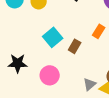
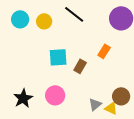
cyan square: (53, 37) -> (58, 57), turned 36
black star: (18, 63) -> (23, 98), moved, turned -30

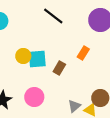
yellow circle: (44, 21) -> (23, 56), moved

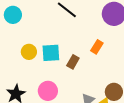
yellow circle: (23, 56) -> (29, 52), moved

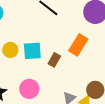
orange rectangle: (97, 47) -> (78, 45), size x1.5

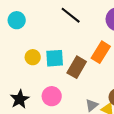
brown rectangle: (54, 60) -> (77, 67), size x1.5

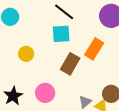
cyan square: (55, 58) -> (61, 34), moved

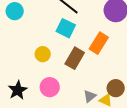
cyan square: (61, 34) -> (66, 28), turned 30
yellow circle: (26, 54) -> (43, 54), moved

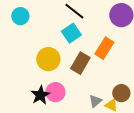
cyan square: (66, 28) -> (71, 33), turned 30
yellow circle: (43, 54) -> (48, 59), size x1.5
black star: (18, 90) -> (40, 95), moved

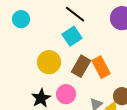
orange rectangle: (104, 48) -> (101, 67), moved, turned -60
pink circle: (55, 92) -> (66, 94), moved

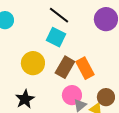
cyan square: (72, 36) -> (56, 37), turned -30
pink circle: (66, 94) -> (72, 95), moved

